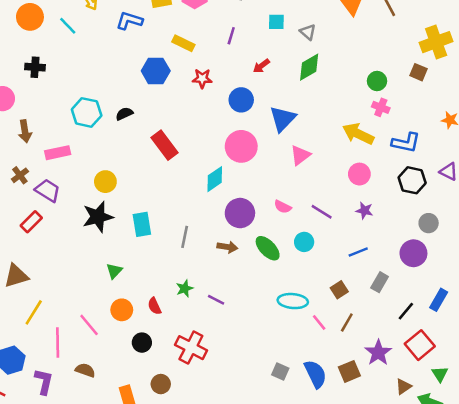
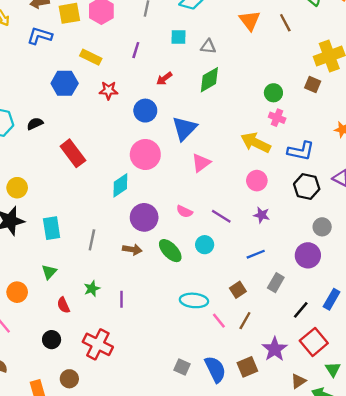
gray triangle: (308, 32) -> (208, 46), turned -35
green triangle: (114, 271) -> (49, 272), moved
purple line: (216, 300) -> (122, 299), turned 63
orange circle: (122, 310) -> (17, 292), moved

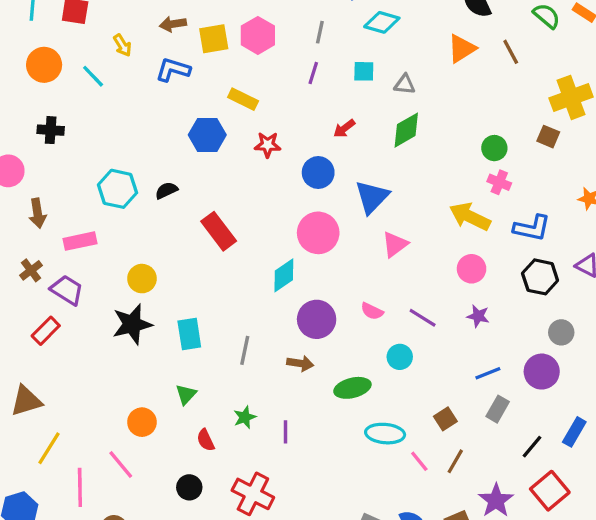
orange triangle: (250, 20) -> (462, 49), turned 35
purple line: (136, 50) -> (313, 73), moved
green ellipse: (170, 251) -> (352, 388), moved, turned -60
blue line: (256, 254) -> (488, 373), moved

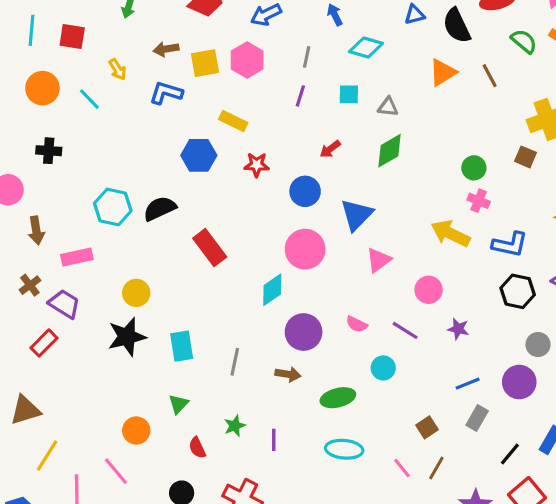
black semicircle: (166, 190) -> (160, 209), size x1.5
pink circle: (472, 269) -> (429, 290), moved
cyan ellipse: (385, 434) -> (344, 449), moved

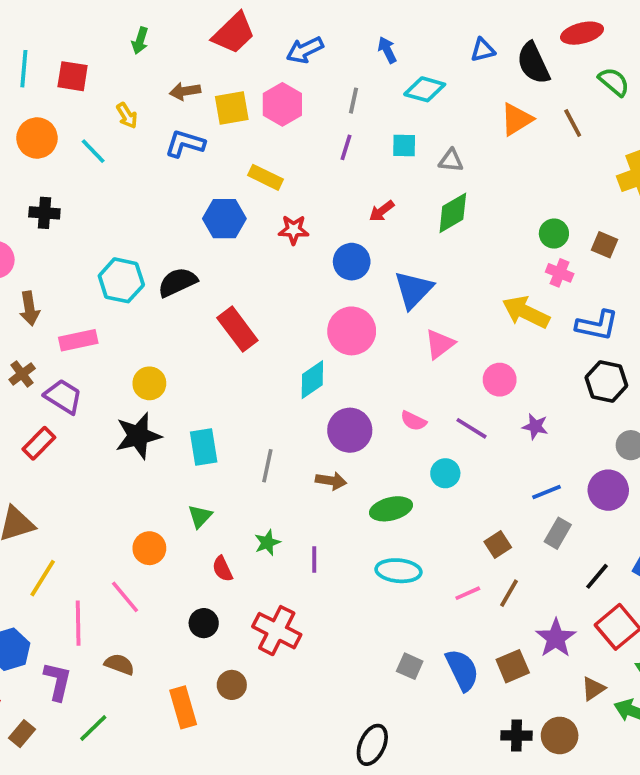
brown square: (525, 157) -> (605, 245), moved
pink line: (402, 468) -> (468, 593), turned -75

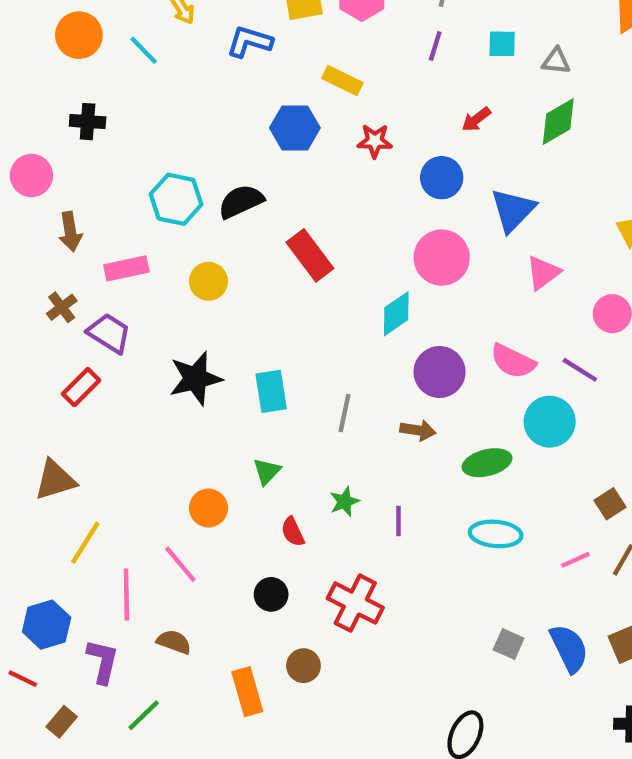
yellow circle: (149, 383) -> (208, 281), moved
pink semicircle: (413, 421) -> (513, 361), size x1.5
cyan circle: (445, 473) -> (550, 422), size x1.5

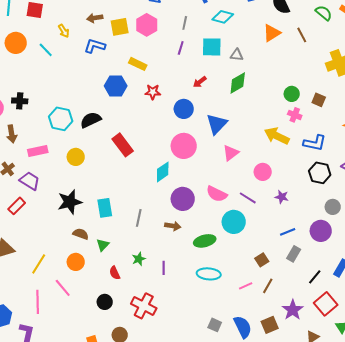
cyan square: (502, 44) -> (212, 47), size x1.5
black cross: (88, 122) -> (20, 101), moved
yellow line: (85, 543) -> (39, 264), moved
brown semicircle: (174, 642) -> (81, 234), moved

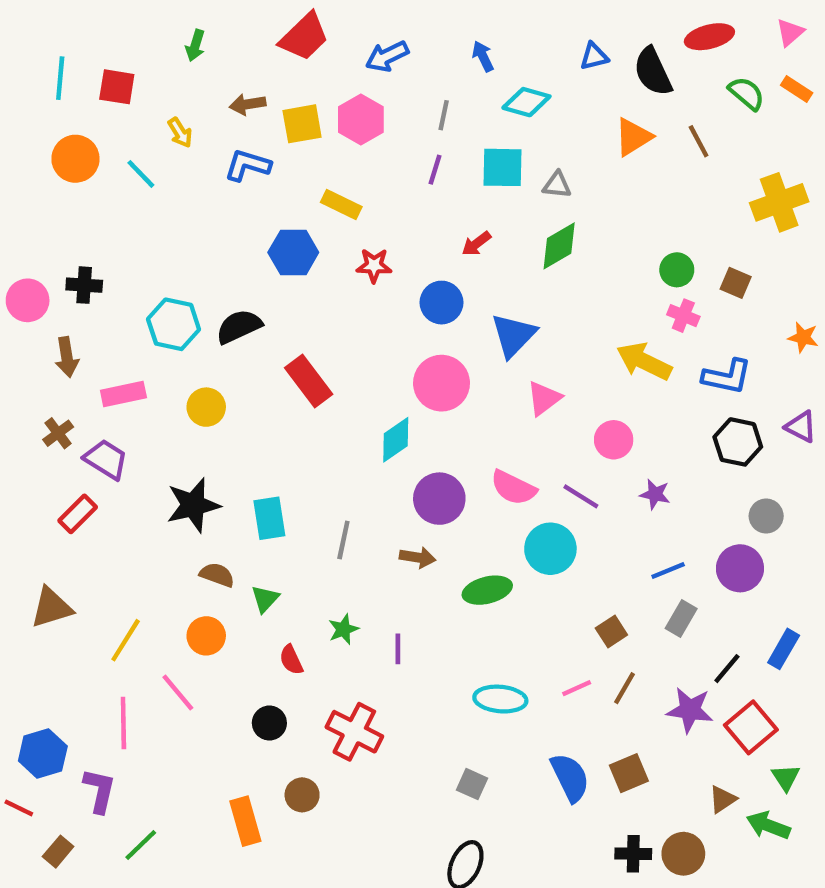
cyan ellipse: (209, 274) -> (500, 699), moved
purple star: (293, 310) -> (690, 710), moved, turned -30
gray square: (215, 325) -> (472, 784), moved

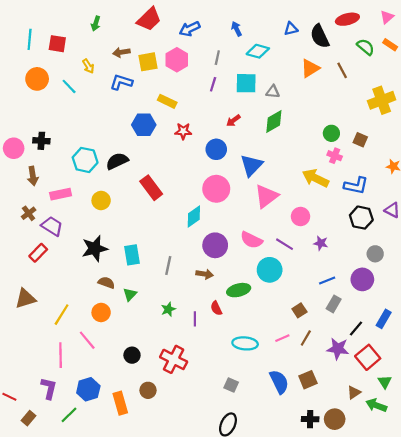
pink triangle: (544, 398) -> (266, 196), size x1.4
red semicircle: (291, 660) -> (216, 308), moved
blue hexagon: (43, 754) -> (88, 389), moved

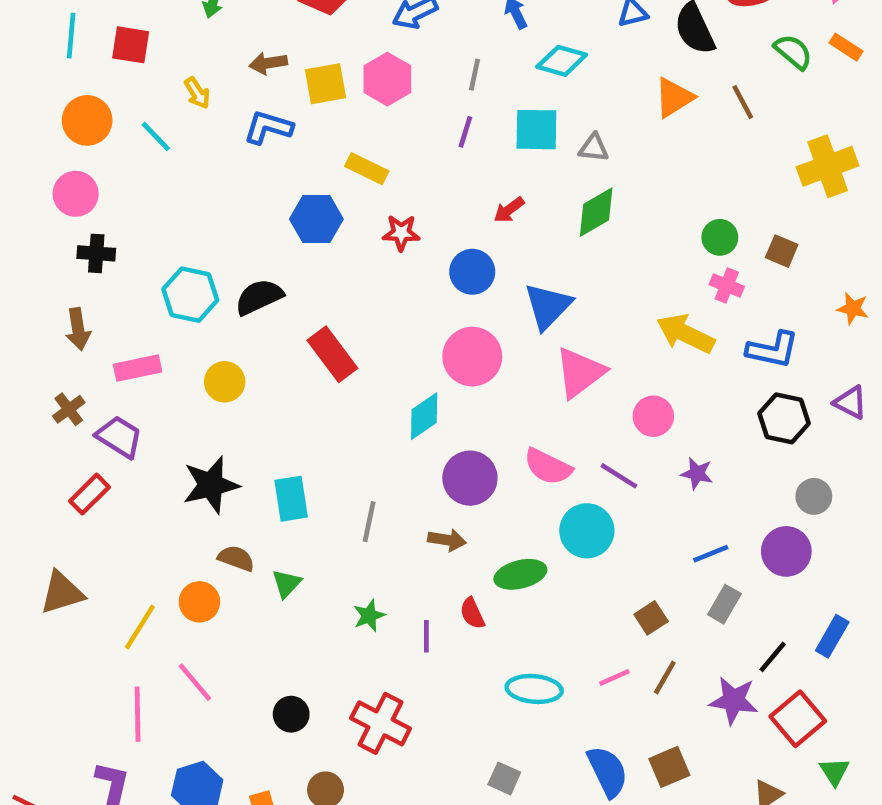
pink circle: (14, 148) -> (76, 194), moved
orange circle: (101, 312) -> (199, 602), moved

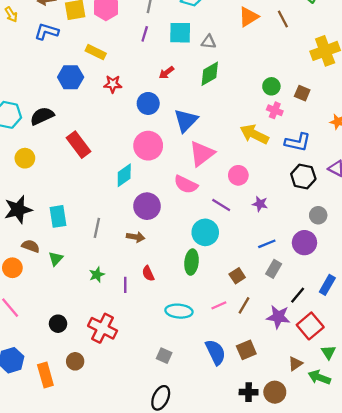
pink semicircle: (548, 467) -> (186, 184), moved
green ellipse: (520, 574) -> (192, 262), moved, turned -70

